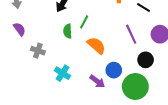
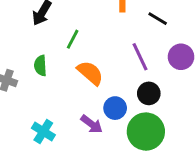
green semicircle: (68, 31) -> (40, 66), moved
black circle: (146, 60) -> (149, 93), moved
cyan cross: (63, 73) -> (43, 132), moved

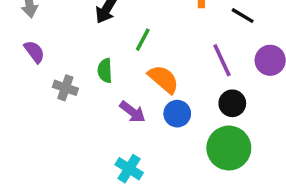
blue circle: (115, 108) -> (177, 114), moved
purple arrow: (92, 124) -> (132, 112), moved
cyan cross: (43, 132) -> (129, 169), moved

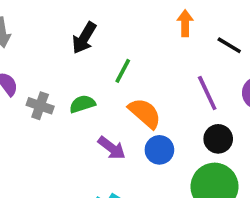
green semicircle: (105, 71) -> (82, 104), turned 75
gray cross: (65, 88) -> (40, 106), moved

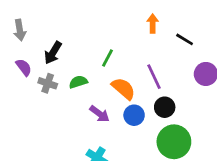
black arrow: (84, 38) -> (53, 53), moved
purple line: (207, 93) -> (154, 77), moved
black circle: (218, 139) -> (165, 107), moved

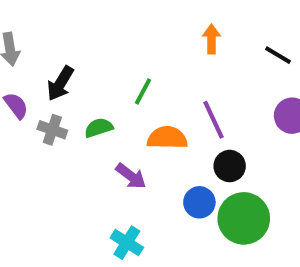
black line: (185, 39) -> (278, 55), moved
orange semicircle: (123, 89) -> (167, 138), turned -40
blue circle: (134, 115) -> (199, 202), moved

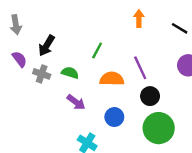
green semicircle: (99, 128) -> (70, 73), turned 35
purple arrow: (131, 176) -> (76, 102), moved
blue circle: (199, 202) -> (114, 117), moved

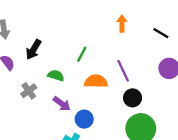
gray cross: (42, 74) -> (29, 91), moved, turned 35
blue circle: (114, 117) -> (84, 119), moved

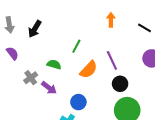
black arrow: (33, 50) -> (35, 29), moved
orange semicircle: (96, 81) -> (89, 70), turned 132
purple arrow: (62, 104) -> (49, 88), moved

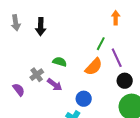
black arrow: (35, 29) -> (41, 27), turned -30
green line: (76, 46) -> (101, 44), moved
purple semicircle: (12, 53) -> (19, 90), moved

